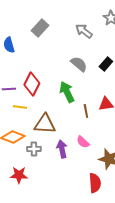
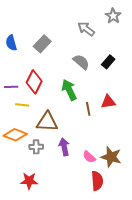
gray rectangle: (40, 28) -> (42, 44), moved
pink semicircle: (83, 142) -> (89, 157), moved
red star: (19, 175) -> (29, 181), moved

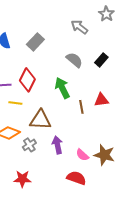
gray cross: (36, 147) -> (29, 145), turned -32
red semicircle: (97, 181) -> (76, 178), moved, turned -66

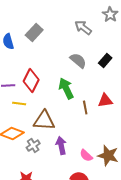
gray rectangle: (35, 42) -> (34, 32), moved

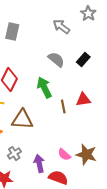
gray rectangle: (34, 32) -> (12, 32), turned -30
gray cross: (33, 146) -> (14, 154), moved
purple arrow: (61, 146) -> (39, 164), moved

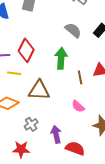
green arrow: (44, 88) -> (61, 58), turned 30
pink semicircle: (64, 155) -> (78, 106), moved

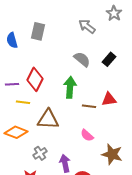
brown line: (80, 77) -> (89, 106), turned -72

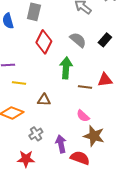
red diamond: (35, 79) -> (44, 42), moved
brown triangle: (48, 119) -> (44, 100), size x0.6
brown star: (112, 154) -> (94, 136), moved

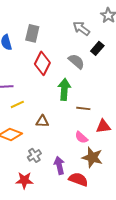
black rectangle: (105, 40) -> (97, 48), moved
red triangle: (105, 80) -> (103, 126), moved
yellow line: (19, 83) -> (17, 104), turned -32

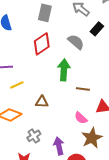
gray rectangle: (32, 33) -> (45, 13), moved
red diamond: (42, 63) -> (42, 44), turned 30
brown star: (92, 157) -> (92, 138), turned 30

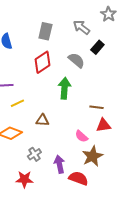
brown line: (83, 89) -> (96, 107), moved

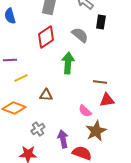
black rectangle: (97, 47) -> (101, 22), turned -32

